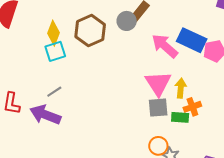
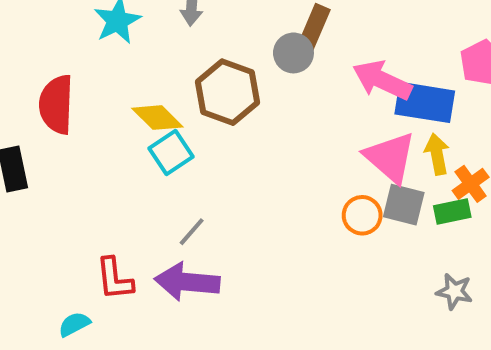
yellow diamond: (54, 33) -> (157, 118), turned -50
blue rectangle: (192, 40) -> (425, 102), moved
gray square: (158, 108) -> (404, 205), turned 35
orange circle: (158, 146) -> (362, 215), moved

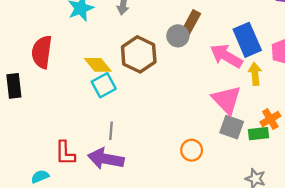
blue rectangle: (425, 102) -> (247, 40), moved, turned 52
yellow arrow: (437, 154) -> (255, 74), moved
orange circle: (362, 215) -> (192, 150), moved
gray line: (192, 232) -> (111, 131), turned -42

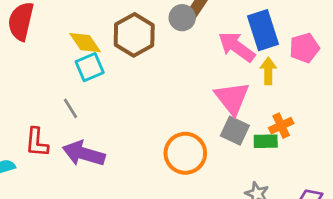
gray line: (111, 131) -> (71, 108), moved, turned -42
orange circle: (192, 150) -> (185, 153), size x1.6

